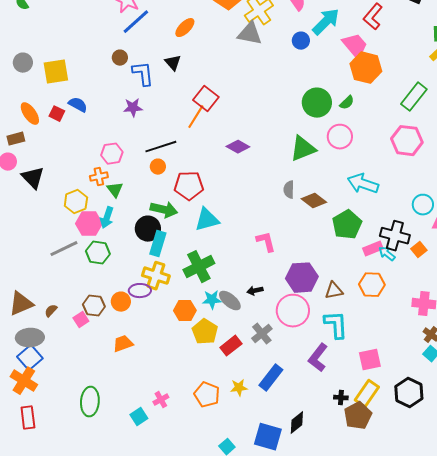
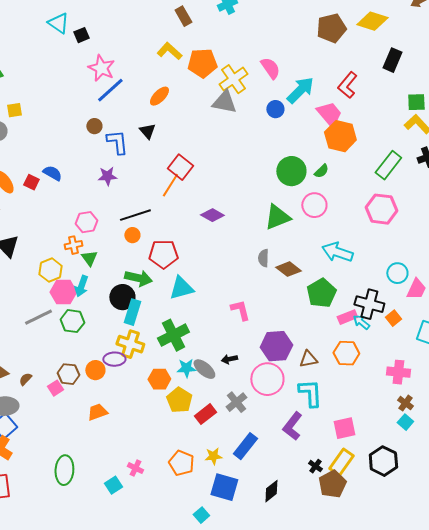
yellow square: (56, 72) -> (14, 110), moved, size x0.6
black cross: (341, 398) -> (315, 466), turned 32
pink cross: (161, 400) -> (135, 468), turned -35
blue square: (268, 437) -> (224, 487), moved

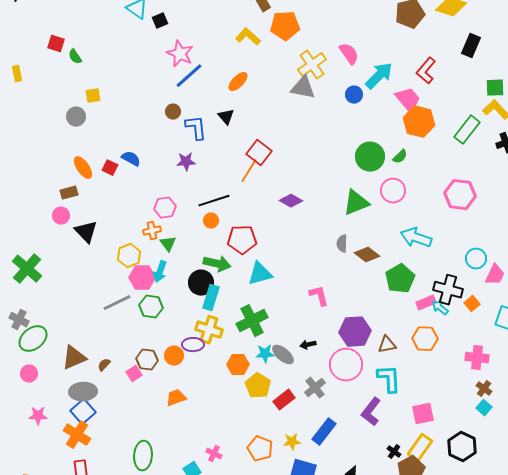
orange pentagon: (202, 63) -> (285, 26), moved
green rectangle: (388, 165) -> (467, 130), moved

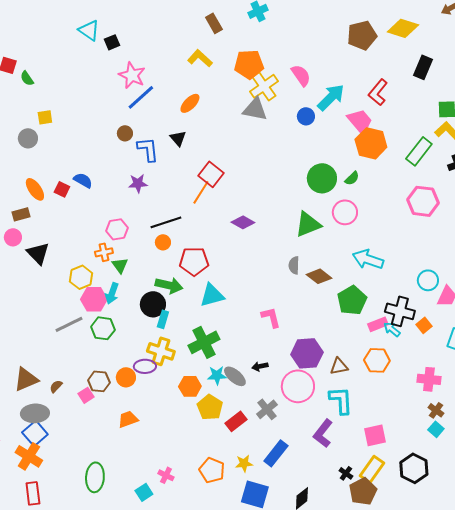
orange pentagon: (285, 26) -> (249, 64), moved
pink hexagon: (460, 195) -> (423, 201), moved
cyan rectangle: (211, 298) -> (163, 319), size x0.7

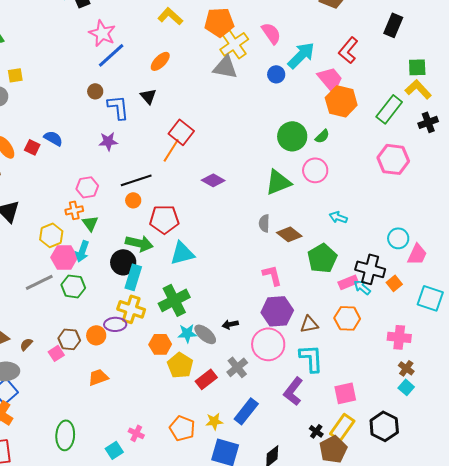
cyan arrow: (368, 259) -> (338, 217), size x0.6
pink L-shape: (271, 317) -> (272, 275), moved
cyan rectangle: (163, 319) -> (133, 277), size x1.4

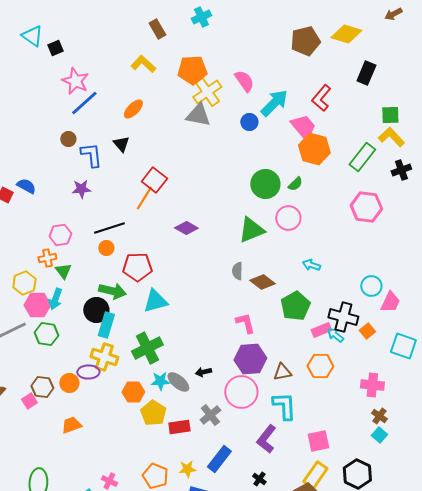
red rectangle: (206, 379) -> (179, 427), turned 30
black cross: (316, 431) -> (259, 479), moved

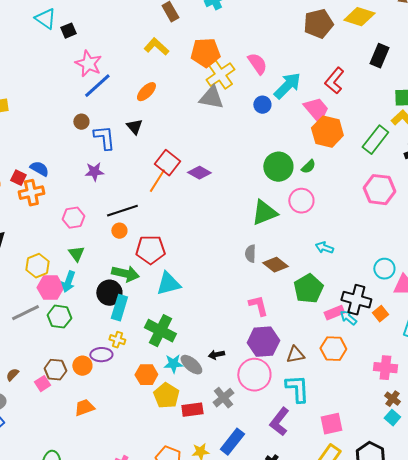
purple diamond: (186, 228) -> (199, 173), moved
orange cross: (47, 258) -> (31, 193), moved, size x1.4
green cross: (147, 348) -> (160, 331), turned -36
yellow cross: (104, 357) -> (117, 340), size x0.6

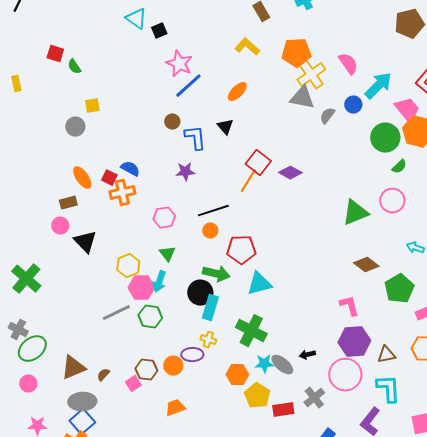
green circle: (278, 167) -> (385, 138), moved
gray semicircle: (250, 254) -> (327, 116), moved, turned 36

